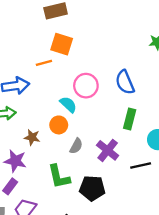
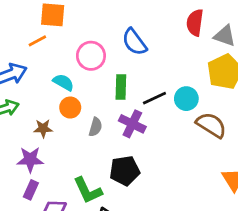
cyan semicircle: (68, 104) -> (63, 82), moved
green rectangle: (130, 119) -> (121, 87), moved
black line: (141, 165) -> (154, 98), moved
green L-shape: (59, 177) -> (88, 190), moved

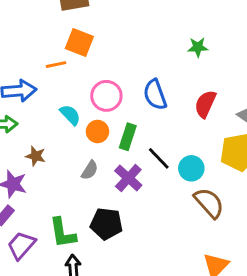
red semicircle: (195, 23) -> (205, 104), moved
black line: (154, 98) -> (159, 158), turned 55
orange circle: (70, 108) -> (97, 131), moved

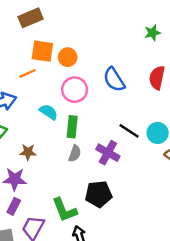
green star: (198, 47) -> (152, 33), moved
orange circle: (97, 131) -> (68, 57), moved
green rectangle: (128, 137) -> (72, 127), moved

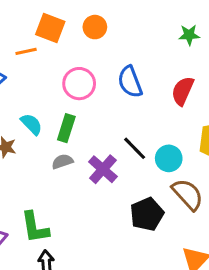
orange circle: (68, 57) -> (95, 27), moved
cyan semicircle: (49, 112) -> (31, 124), moved
gray semicircle: (75, 154) -> (62, 161), turned -140
black pentagon: (99, 194) -> (147, 214), moved, turned -30

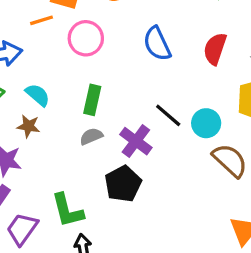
pink circle: (79, 84) -> (86, 38), moved
cyan semicircle: (31, 124) -> (38, 95), moved
black pentagon: (147, 214) -> (123, 184), moved

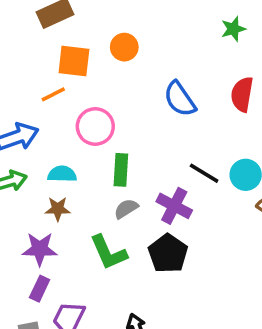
pink circle: (86, 38) -> (95, 126), moved
cyan semicircle: (38, 95) -> (62, 174), turned -30
green L-shape: (67, 210) -> (108, 252), moved

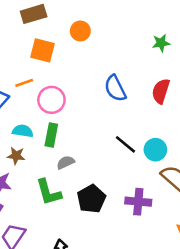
orange circle: (124, 47) -> (80, 31), moved
orange line: (53, 94) -> (24, 83), moved
green rectangle: (121, 170) -> (51, 135), moved
purple cross: (174, 206) -> (138, 202), moved, turned -30

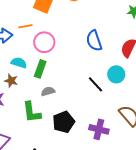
cyan circle: (155, 150) -> (116, 74), moved

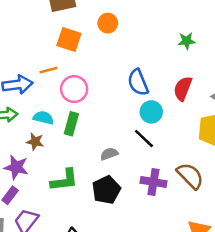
cyan circle: (116, 74) -> (151, 112), moved
gray semicircle: (48, 91) -> (109, 154), moved
green L-shape: (32, 112) -> (64, 180), turned -85
purple cross: (99, 129) -> (153, 182), moved

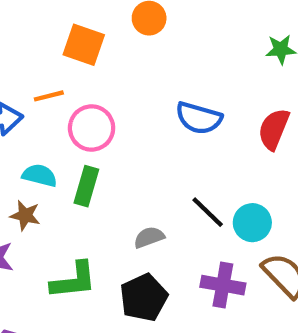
blue semicircle: (138, 82) -> (199, 118), turned -52
cyan circle: (151, 112) -> (252, 223), moved

